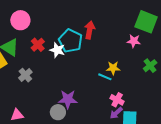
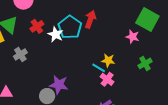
pink cross: (117, 100) -> (107, 79), moved

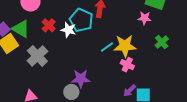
gray cross: (20, 54) -> (37, 56), size x1.5
yellow star: (108, 60) -> (125, 46), size x1.6
cyan line: (99, 68) -> (107, 47), moved, turned -56

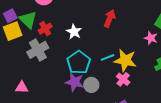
cyan pentagon: (81, 20) -> (79, 62), moved
red cross: (49, 25) -> (45, 29), moved
gray circle: (71, 92) -> (91, 85), moved

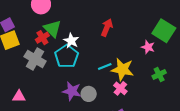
green triangle: (28, 20) -> (52, 29), moved
gray cross: (38, 50) -> (35, 59), turned -30
cyan pentagon: (79, 62) -> (67, 56), moved

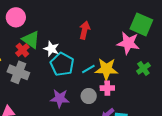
pink star: (148, 47) -> (128, 43), size x1.6
cyan pentagon: (67, 56) -> (62, 64), moved
pink cross: (120, 88) -> (107, 88), turned -32
gray circle: (89, 94) -> (89, 96), moved

